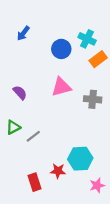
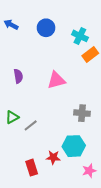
blue arrow: (23, 33) -> (11, 25), moved, turned 80
blue circle: (61, 49) -> (46, 28), moved
purple semicircle: (20, 93) -> (18, 76), moved, turned 32
gray cross: (93, 99) -> (82, 113), moved

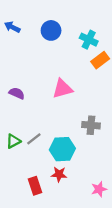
purple semicircle: (18, 76) -> (17, 93), moved, turned -56
green triangle: (12, 117) -> (13, 141), moved
cyan hexagon: (74, 146) -> (62, 149), moved

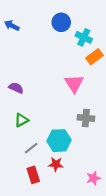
blue circle: (51, 30) -> (61, 22), moved
pink triangle: (62, 89) -> (74, 84), moved, turned -48
gray line: (34, 139) -> (31, 148), moved
green triangle: (13, 141) -> (21, 120), moved

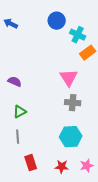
gray cross: (86, 118) -> (73, 103), moved
cyan hexagon: (59, 141) -> (71, 137), moved
gray line: (31, 148) -> (18, 137), moved, turned -56
red star: (56, 164) -> (62, 167), moved

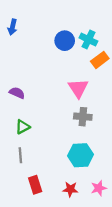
blue circle: (57, 21) -> (65, 41), moved
blue arrow: (11, 24) -> (12, 27), turned -104

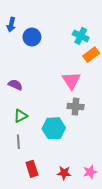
blue circle: (65, 41) -> (32, 37), moved
cyan hexagon: (81, 155) -> (54, 128), moved

